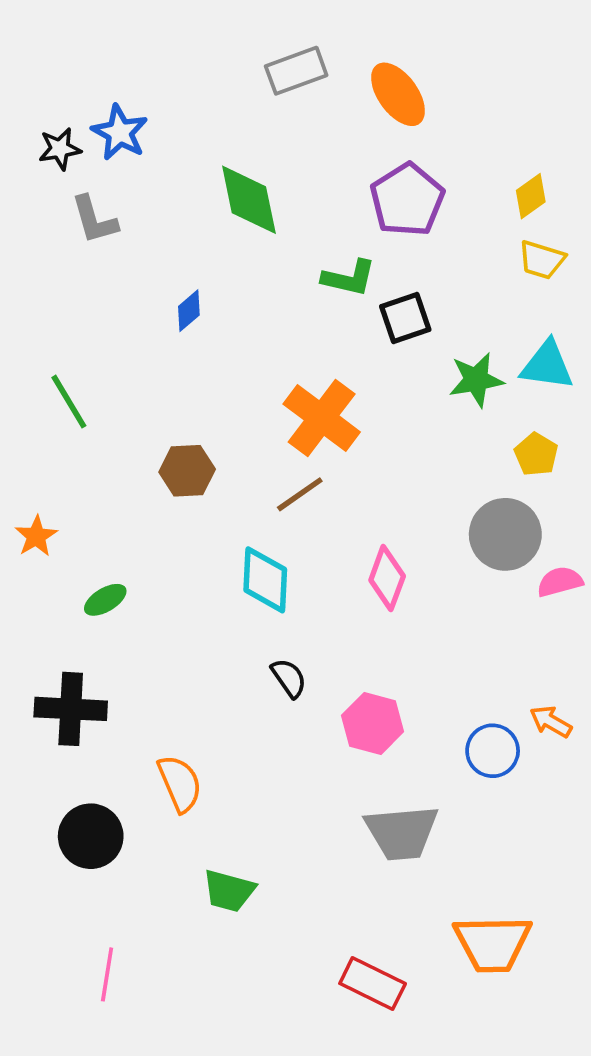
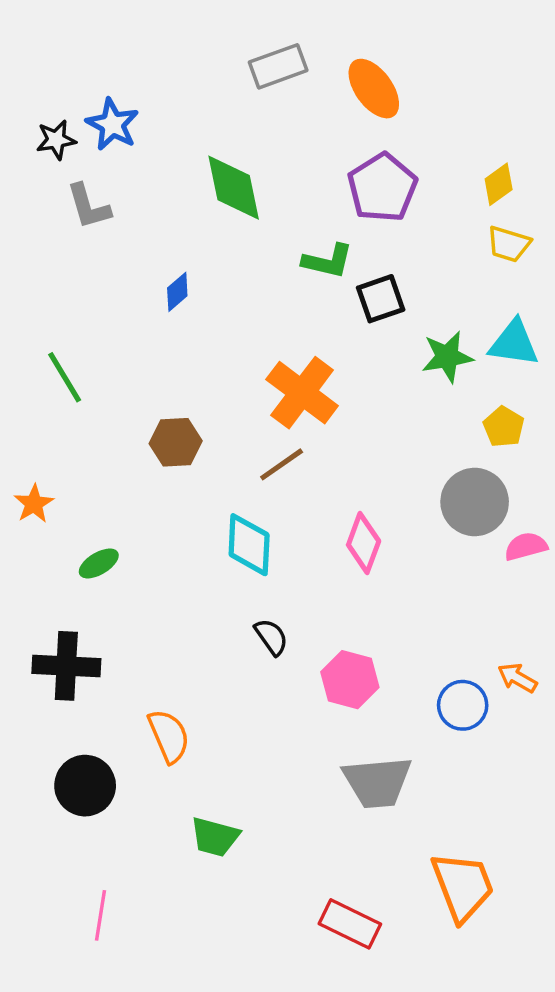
orange trapezoid: (493, 944) -> (463, 886), turned -110

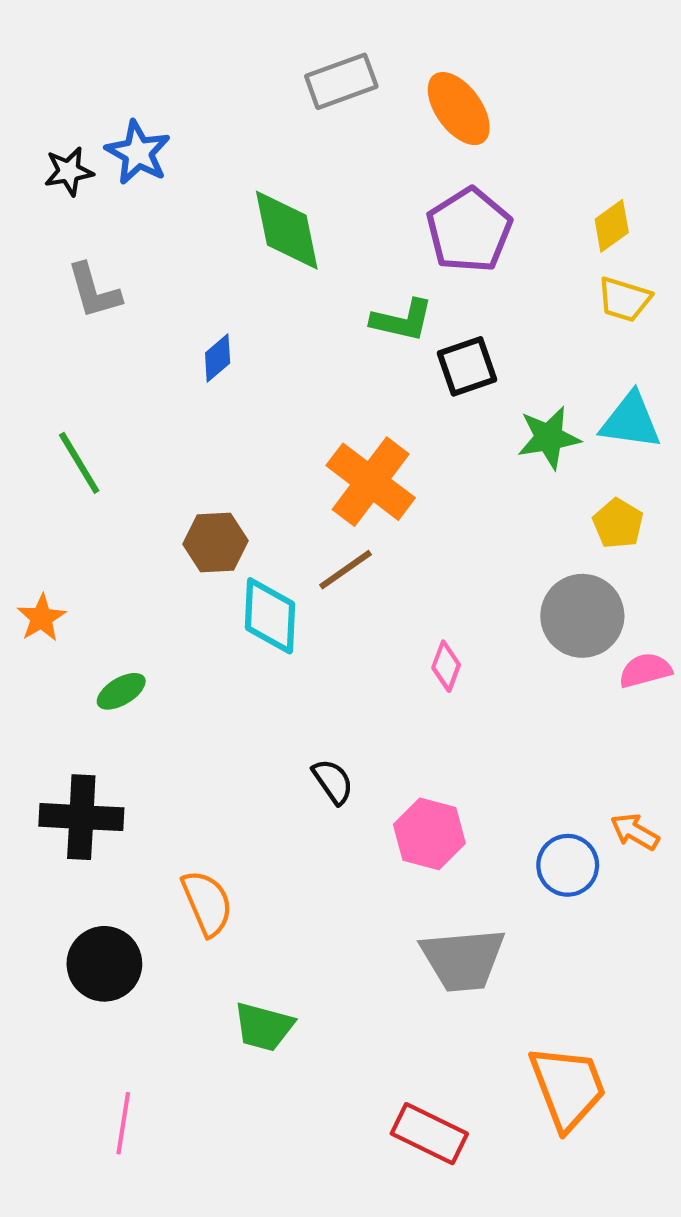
gray L-shape: (88, 206) -> (94, 291), moved
pink diamond: (364, 543) -> (446, 666), size x0.7
cyan diamond: (249, 545) -> (270, 616), moved

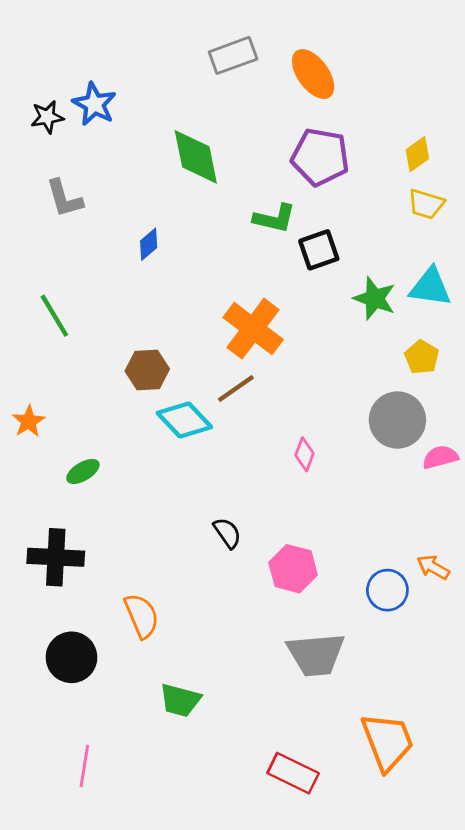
purple pentagon: (469, 230) -> (320, 157), turned -30
green star: (549, 438) -> (375, 298), turned 30
cyan diamond: (270, 616) -> (184, 420), turned -46

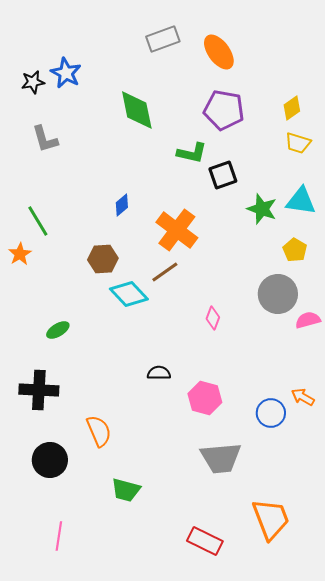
blue diamond: (149, 244) -> (122, 205), moved
orange star: (29, 421) -> (20, 254), moved
black semicircle: (227, 533) -> (159, 373), turned -55

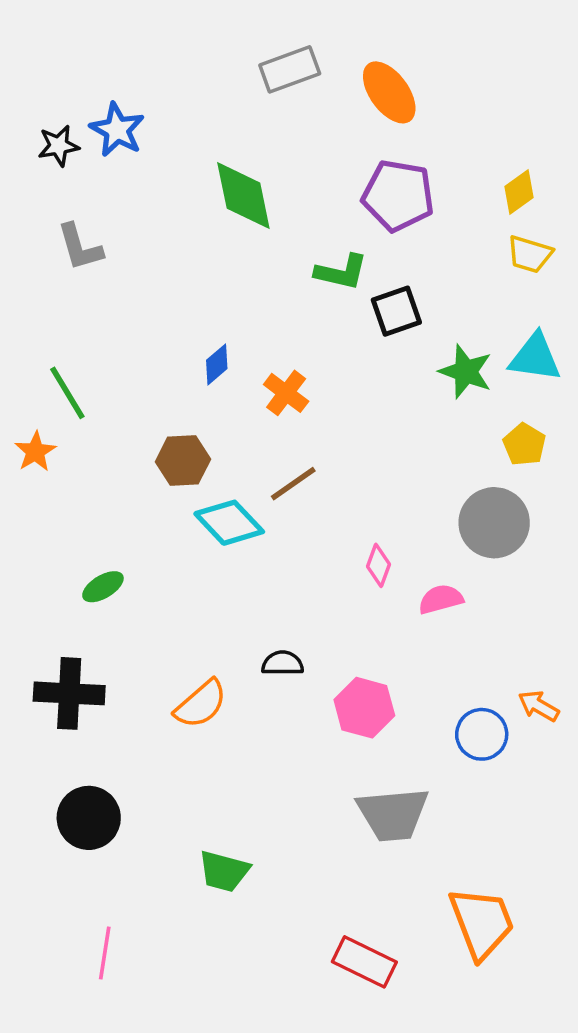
orange cross: (177, 230) -> (286, 393), moved, size x0.6
pink semicircle: (308, 320) -> (441, 599), moved
orange semicircle: (99, 431) -> (201, 704), moved, turned 72

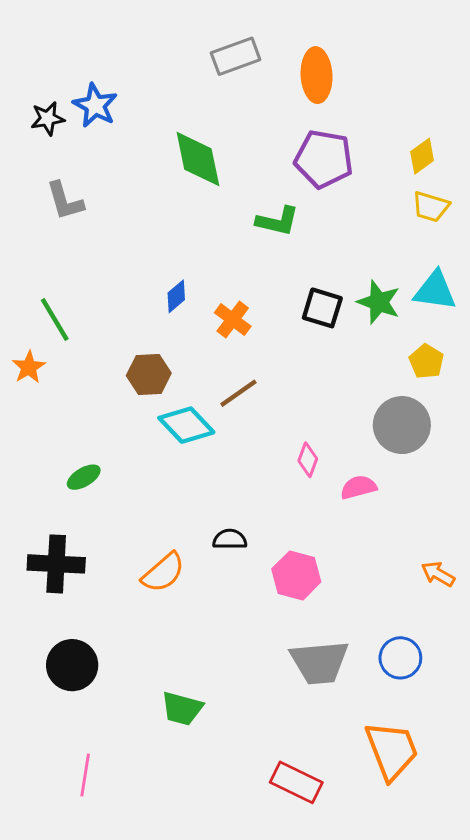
orange ellipse: (389, 92) -> (317, 75), turned 33
black square: (396, 311) -> (322, 308), moved, turned 36
blue circle: (482, 734) -> (400, 658), moved

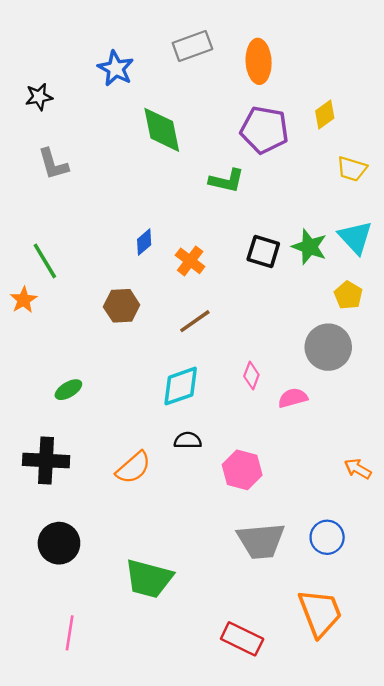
blue star: (95, 105) -> (116, 68), moved
yellow diamond: (422, 156) -> (325, 114), moved
cyan triangle: (435, 291) -> (355, 237), turned 39
cyan diamond: (186, 425) -> (181, 386), moved, turned -66
green trapezoid: (182, 709) -> (149, 579), size x1.4

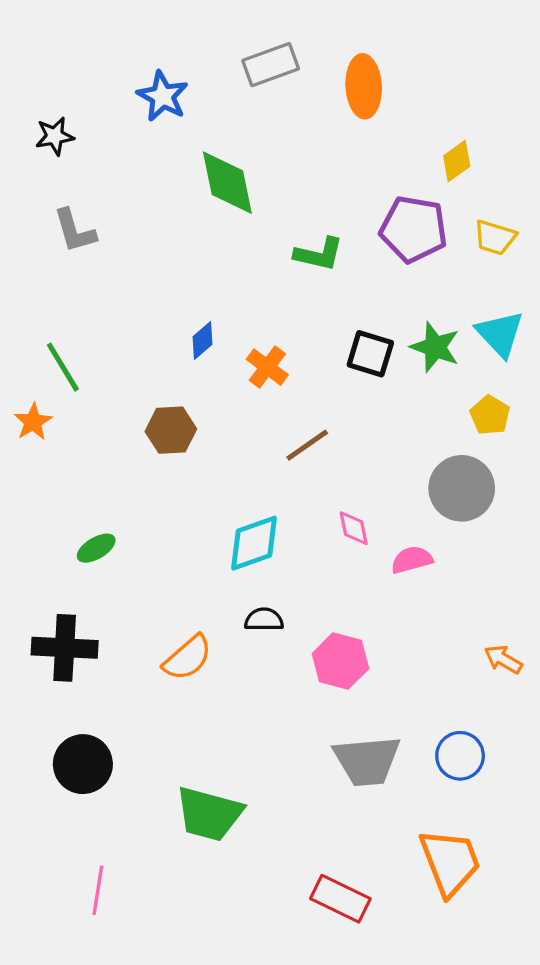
purple pentagon: (264, 130) -> (413, 229), moved
brown line: (195, 321) -> (307, 445), moved
pink diamond: (251, 375) -> (354, 528), turned -32

